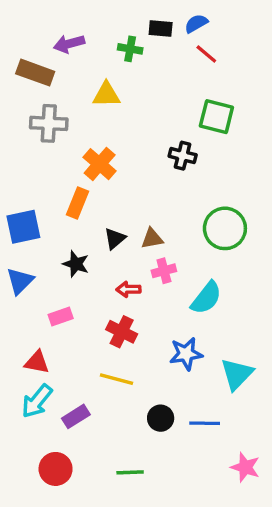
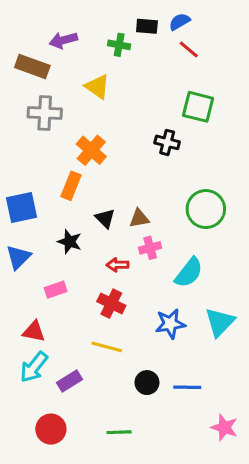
yellow triangle: (106, 95) -> (97, 87), turned 36
black triangle: (115, 239) -> (105, 218), turned -35
cyan triangle: (237, 374) -> (220, 322), moved

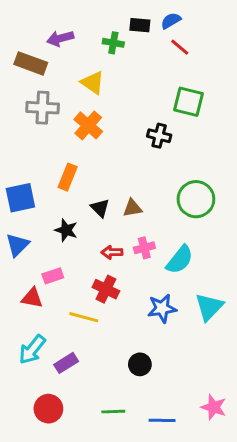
orange cross: (91, 150) -> (88, 125), moved
pink cross: (150, 248) -> (144, 248), moved
red triangle: (34, 331) -> (32, 298), moved
yellow line: (107, 347) -> (84, 317), moved
blue line: (187, 387) -> (162, 420), moved

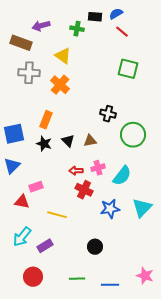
black cross: (159, 136) -> (108, 114), moved
black star: (66, 230) -> (44, 144), moved
red cross: (106, 289) -> (84, 190), moved

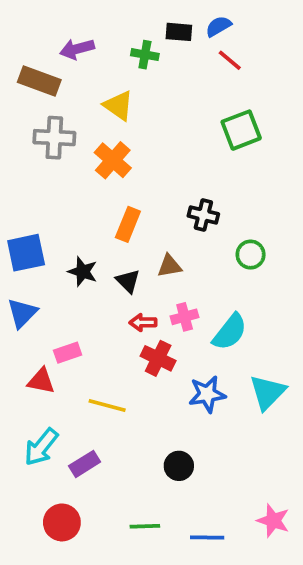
green square: (128, 69) -> (241, 130), turned -35
orange rectangle: (46, 120) -> (128, 224), moved
green circle: (133, 135) -> (251, 255), size x0.6
black triangle: (68, 141) -> (128, 281), moved

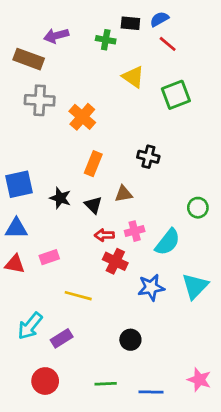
yellow triangle: (118, 106) -> (133, 77), moved
green circle: (251, 255) -> (198, 208), moved
blue triangle: (22, 313) -> (16, 228), turned 45
red triangle: (41, 381) -> (15, 264), moved

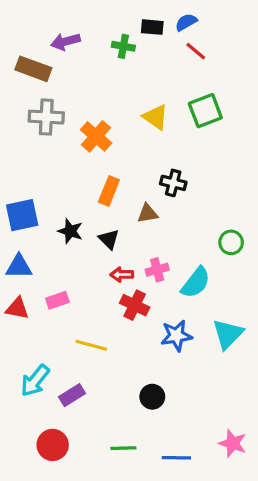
yellow triangle: (133, 77) -> (156, 117), moved
brown triangle: (124, 194) -> (147, 213), moved

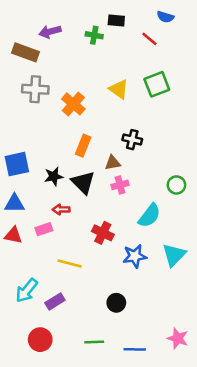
blue semicircle: (186, 22) -> (165, 17), moved, turned -133
black star: (70, 231) -> (54, 176), turned -30
black triangle: (109, 239) -> (83, 183), size x1.5
pink cross: (157, 270) -> (120, 185), moved
red arrow: (122, 275) -> (61, 210), moved

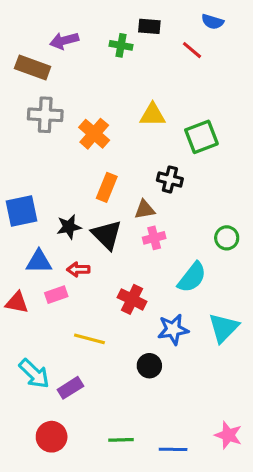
green square: (157, 84) -> (201, 137), moved
yellow triangle: (119, 89) -> (153, 115), turned -35
blue triangle: (14, 203) -> (39, 262), moved
cyan arrow: (27, 291) -> (34, 374), turned -85
black circle: (116, 303) -> (149, 366), moved

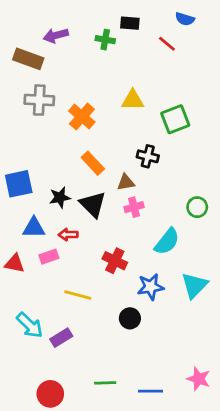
orange rectangle: (107, 187) -> (93, 163), turned -65
red circle: (52, 437) -> (50, 394), moved

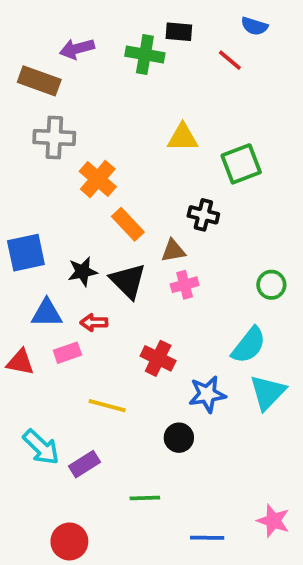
green cross: (105, 40) -> (145, 54), size x1.4
orange cross: (82, 117) -> (98, 179), moved
cyan semicircle: (167, 241) -> (249, 345), moved
green line: (105, 383) -> (145, 498), moved

